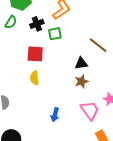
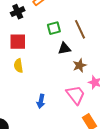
green square: (55, 34) -> (54, 28), moved
brown line: (98, 45) -> (80, 29), turned 30
brown star: (82, 81) -> (80, 65), moved

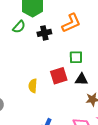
red square: (18, 42) -> (59, 76), moved, turned -30

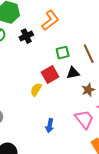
yellow semicircle: (33, 86) -> (36, 89), moved, turned 40

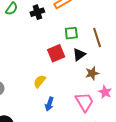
black triangle: (73, 73) -> (79, 55), turned -32
yellow semicircle: (36, 89) -> (40, 81), moved

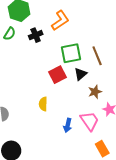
green square: (71, 33) -> (71, 53), size x1.5
yellow semicircle: (40, 81) -> (43, 104), turned -32
blue arrow: (49, 104) -> (68, 125), moved

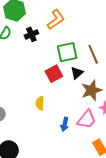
brown star: (95, 92) -> (92, 90), size x1.5
pink trapezoid: (90, 121) -> (87, 119), turned 75

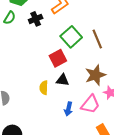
green square: (67, 52) -> (71, 37), turned -30
black triangle: (77, 73) -> (63, 80), moved, turned 48

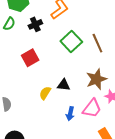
red square: (58, 58) -> (30, 58), moved
yellow semicircle: (44, 88) -> (45, 93), turned 32

